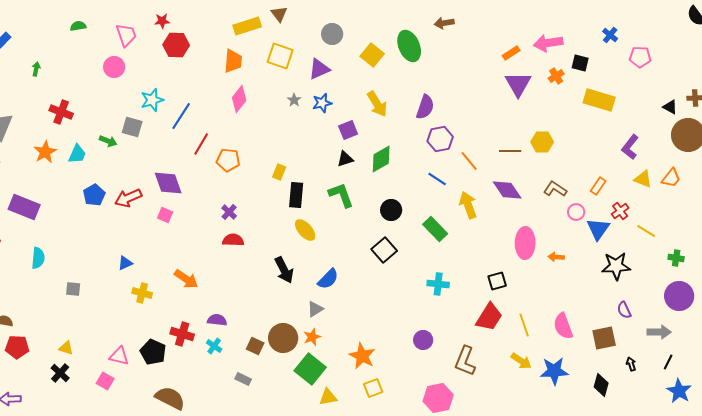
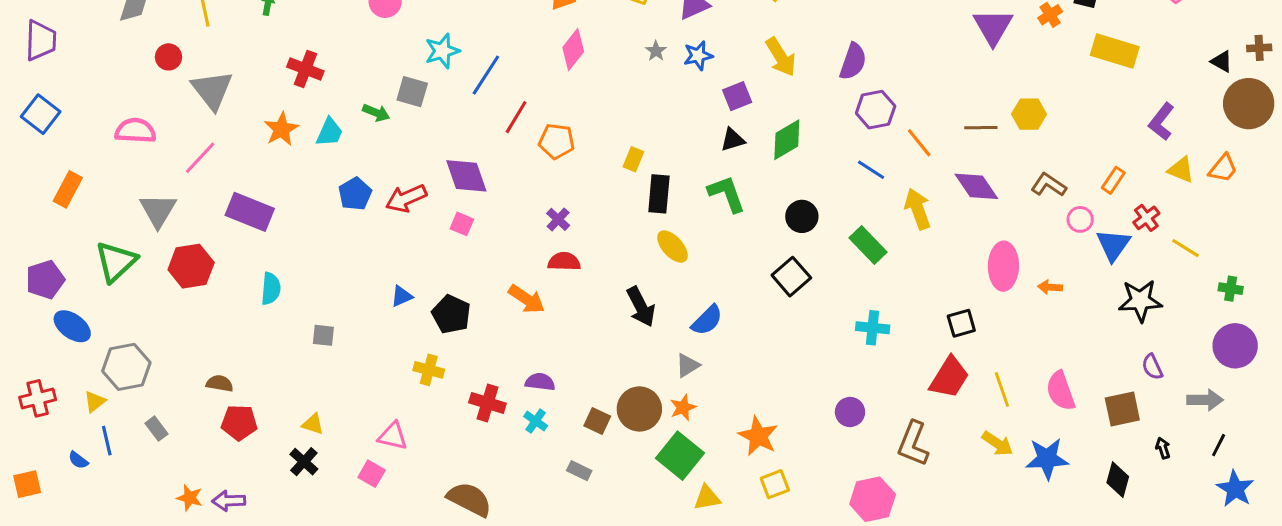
orange arrow: (186, 279) -> (527, 299), moved
yellow cross: (142, 293) -> (429, 370), moved
black pentagon: (153, 352) -> (451, 314), moved

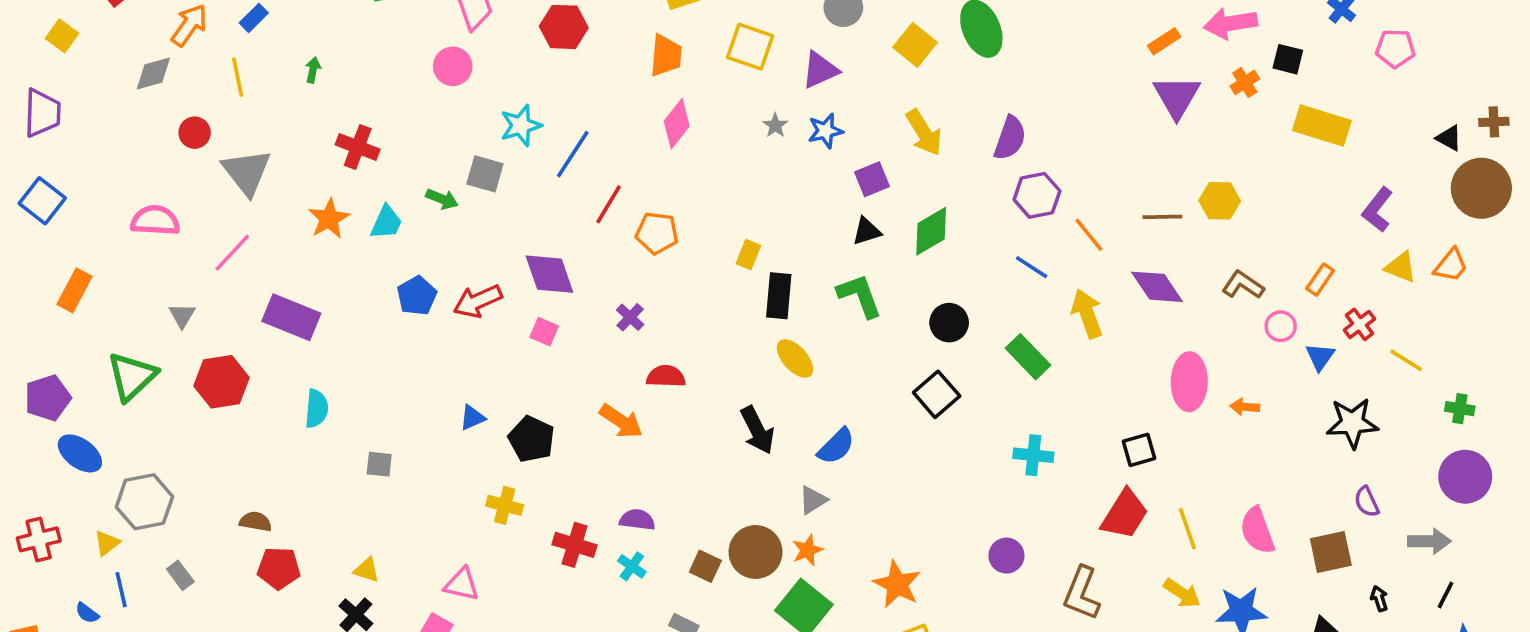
gray triangle: (158, 210) -> (182, 315), size x0.6
purple cross: (558, 219) -> (630, 317), moved
blue triangle: (1113, 245) -> (1320, 357), size x0.7

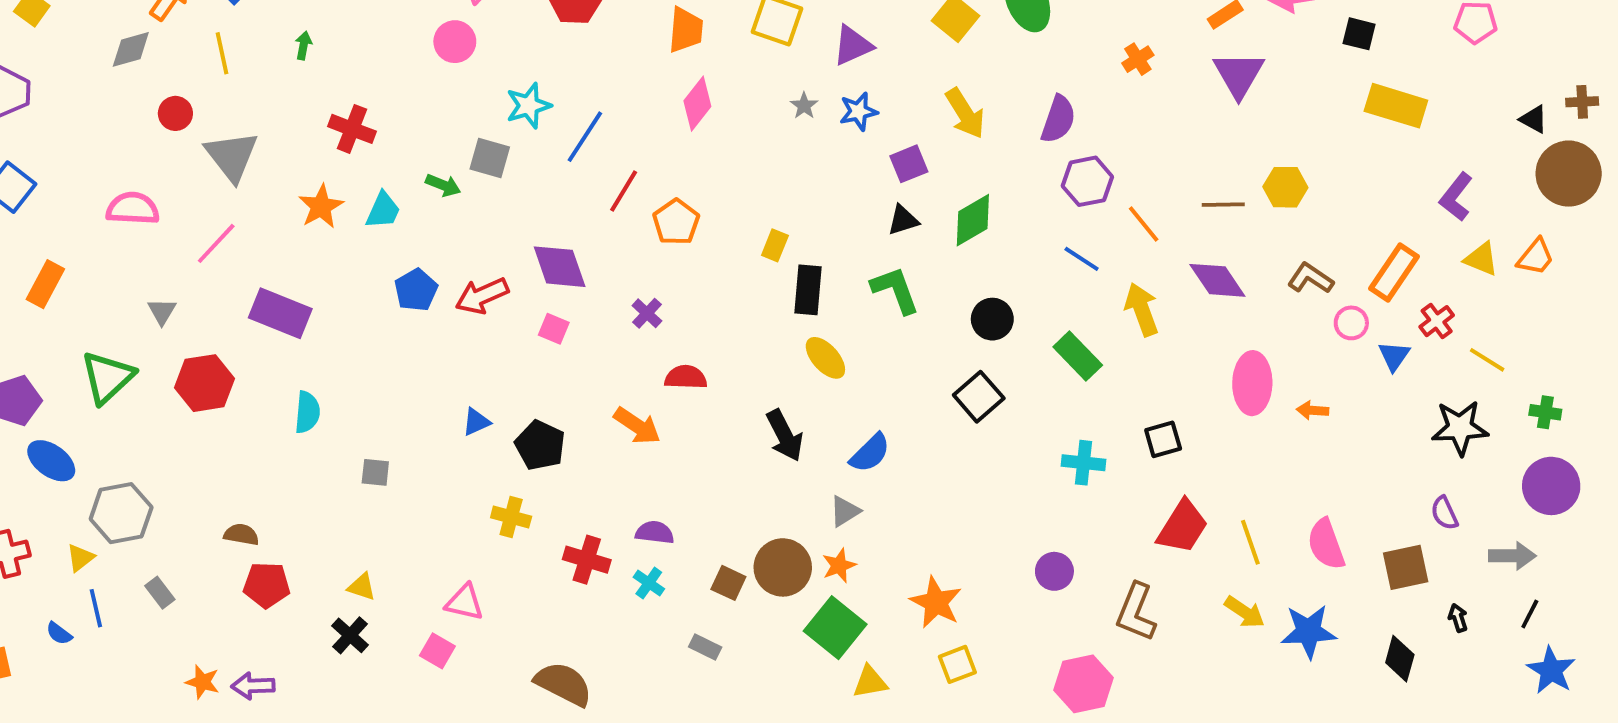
orange cross: (1245, 82) -> (1138, 59), moved
orange pentagon: (657, 233) -> (676, 222), turned 30
orange rectangle: (1320, 280) -> (1394, 273), size x1.6
black star: (1352, 423) -> (1460, 428), moved
black square: (1139, 450) -> (1163, 439), moved

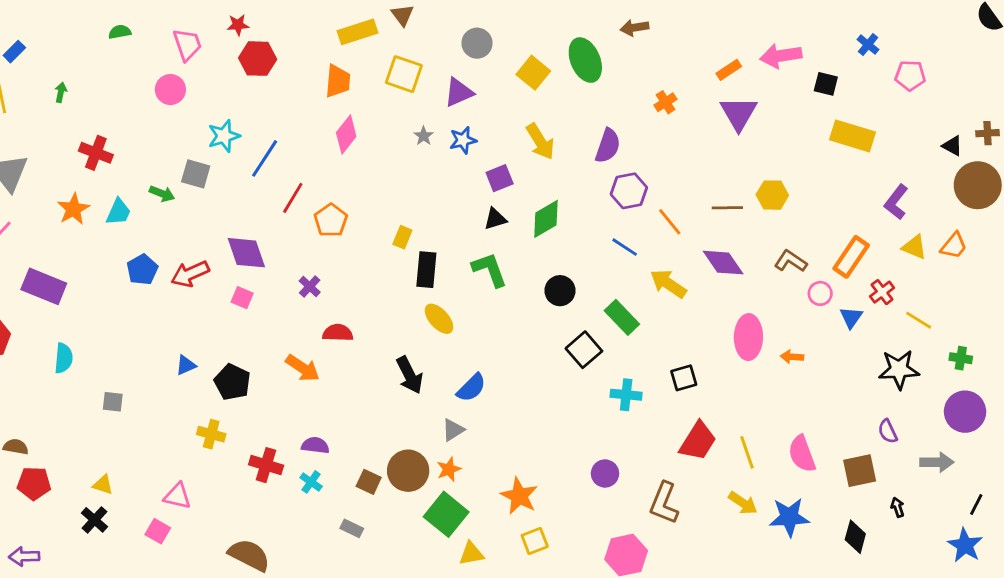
yellow arrow: (1142, 309) -> (668, 284), turned -36
black square: (979, 397) -> (584, 350), moved
black line: (1530, 614) -> (976, 504), moved

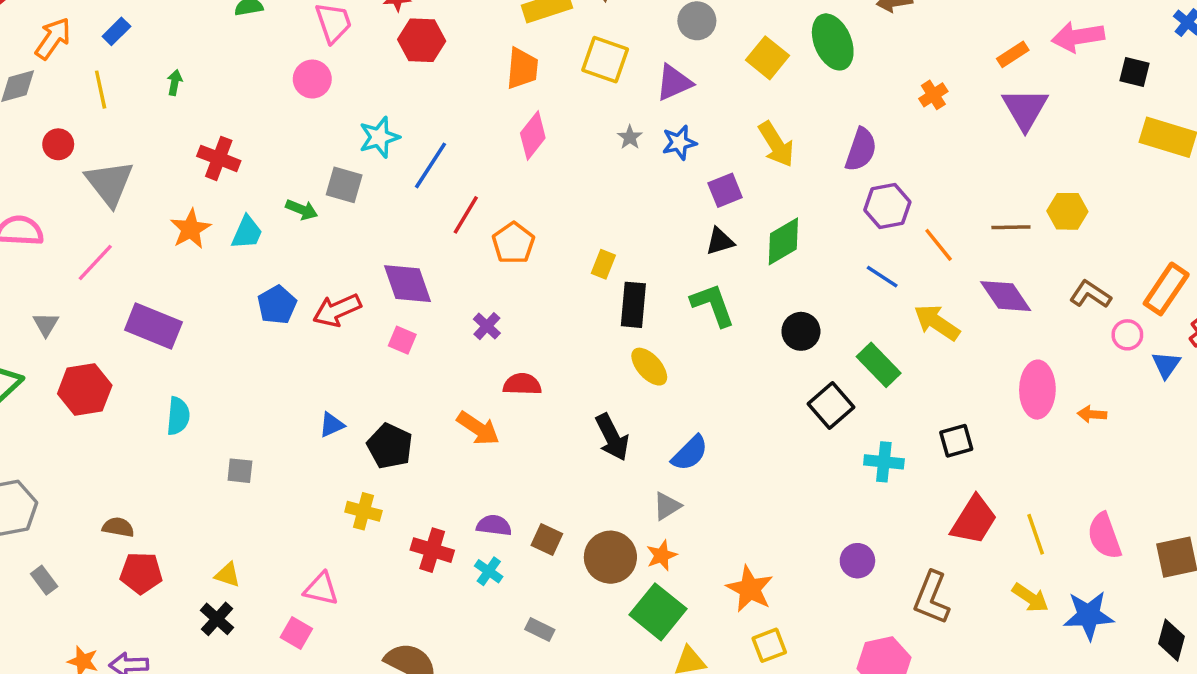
brown square: (369, 482) -> (547, 540), moved

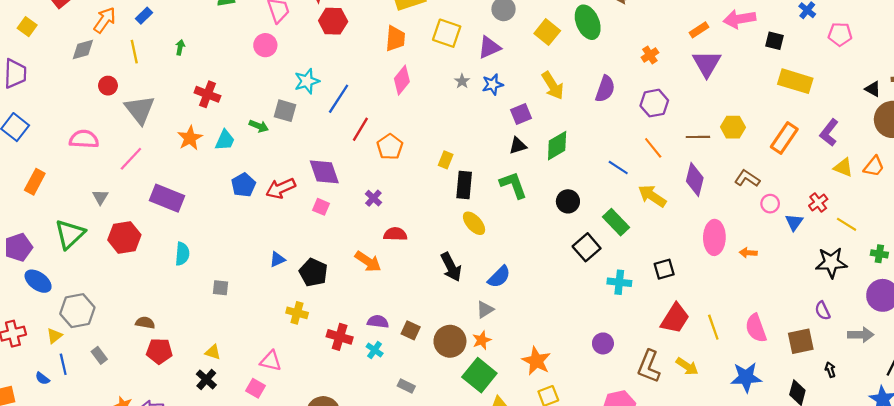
purple hexagon: (887, 206) -> (654, 103), moved
orange rectangle: (1166, 289) -> (784, 138), moved
purple diamond: (1006, 296) -> (695, 180), turned 48
yellow arrow: (1030, 598) -> (687, 366), moved

